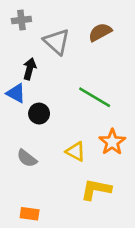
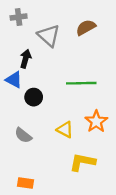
green line: (95, 97) -> (81, 83), turned -32

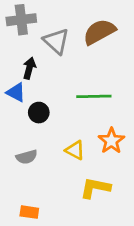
gray cross: (19, 17) -> (21, 20), size x1.5
brown semicircle: (86, 27) -> (99, 32), size x1.4
gray semicircle: (23, 135) -> (27, 157), turned -54

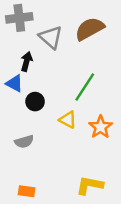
green line: (94, 96) -> (85, 87), turned -56
yellow triangle: (75, 150) -> (68, 120), moved
yellow L-shape: (95, 188) -> (90, 185), moved

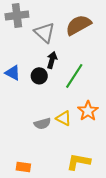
black arrow: (27, 62) -> (52, 60), moved
black circle: (35, 102) -> (39, 76), moved
yellow triangle: (68, 120) -> (64, 118), moved
gray semicircle: (24, 142) -> (42, 124), moved

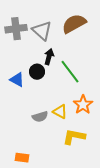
gray cross: (17, 15) -> (16, 29), moved
blue triangle: (13, 73) -> (17, 80), moved
green line: (74, 76) -> (70, 72), turned -70
yellow L-shape: (78, 162) -> (74, 137), moved

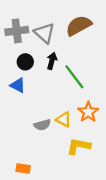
black circle: (37, 72) -> (25, 62), moved

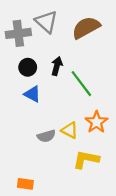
gray triangle: (44, 33) -> (46, 22), moved
blue triangle: (18, 85) -> (32, 94), moved

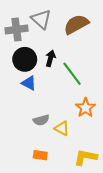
black circle: (28, 67) -> (25, 59), size x1.5
yellow triangle: (70, 130) -> (62, 128), moved
yellow L-shape: (86, 159) -> (85, 157), moved
orange rectangle: (25, 184) -> (40, 155), moved

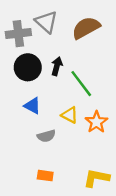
blue triangle: (29, 83) -> (32, 106), moved
yellow triangle: (62, 128) -> (70, 115), moved

